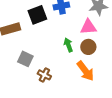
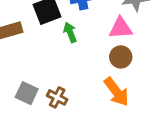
green arrow: (68, 45) -> (70, 32), moved
gray square: (25, 59) -> (27, 93), moved

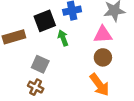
gray square: (27, 93) -> (40, 64), moved
brown cross: (57, 97) -> (36, 87), moved

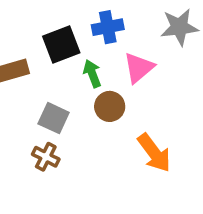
pink triangle: (103, 35) -> (139, 68), moved, turned -36
brown circle: (103, 57) -> (110, 106), moved

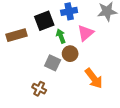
gray square: (54, 118) -> (53, 63), moved
brown cross: (46, 157) -> (39, 89), moved

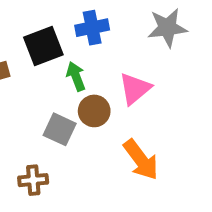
pink triangle: (86, 33) -> (135, 89), moved
brown cross: (39, 89) -> (33, 180), turned -32

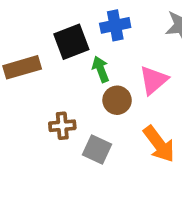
gray square: (60, 129) -> (97, 149), moved
brown cross: (33, 180) -> (62, 126), moved

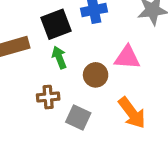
green arrow: (101, 69) -> (59, 57), moved
pink triangle: (154, 80) -> (127, 57), turned 44

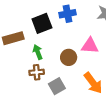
green arrow: (59, 57) -> (38, 52), moved
gray square: (78, 118) -> (57, 86), turned 35

